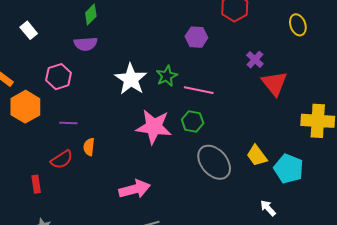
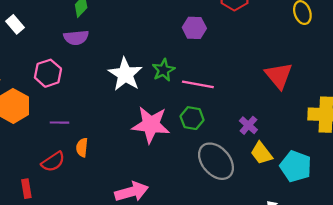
purple cross: (255, 60) -> (248, 125), moved

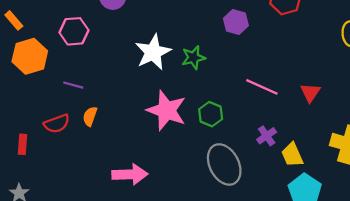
red triangle: (279, 76) -> (310, 92), size x0.7
pink line: (198, 84) -> (262, 87), moved
yellow trapezoid: (261, 153) -> (292, 155), moved

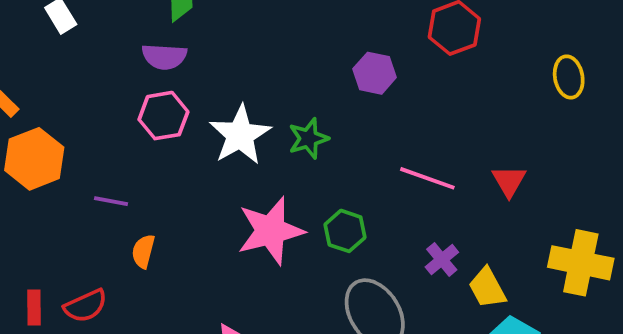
pink hexagon: (74, 31) -> (163, 116), moved
pink star: (167, 110) -> (271, 231), turned -30
red semicircle: (57, 124) -> (86, 306), moved

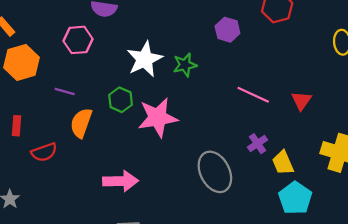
pink hexagon: (163, 116) -> (78, 40), moved
green hexagon: (345, 231) -> (121, 100), moved
orange semicircle: (143, 251) -> (81, 123), size x1.5
red rectangle: (34, 307) -> (17, 126), moved

